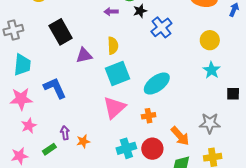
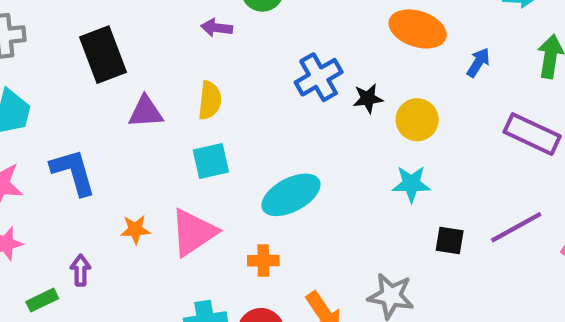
black star: (140, 11) -> (368, 98), moved
cyan star: (211, 70) -> (411, 184), turned 30
cyan square: (118, 73) -> (211, 161), size x0.7
orange star: (83, 141) -> (135, 230), moved

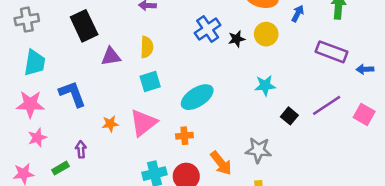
yellow circle: (417, 120) -> (266, 34), moved
black square: (450, 241) -> (289, 116), turned 35

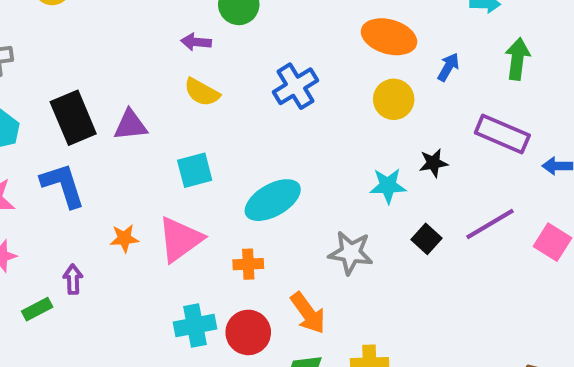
black rectangle: (84, 26) -> (73, 118), moved
black star: (237, 39) -> (433, 163), moved
yellow semicircle: (147, 47) -> (202, 92), moved, turned 115
gray star: (258, 150) -> (351, 253), moved

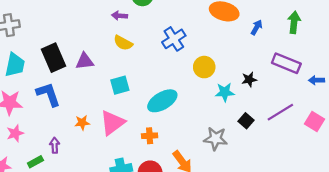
yellow circle: (394, 99) -> (204, 67), moved
gray star: (351, 253) -> (216, 139), moved

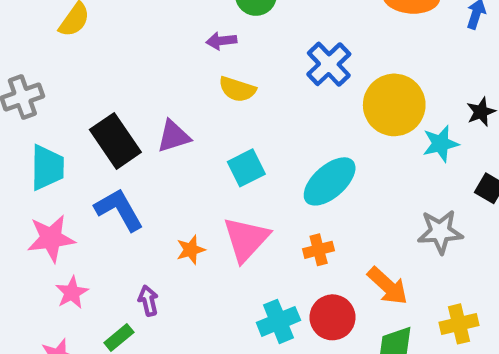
yellow circle: (204, 67) -> (394, 105), size x1.5

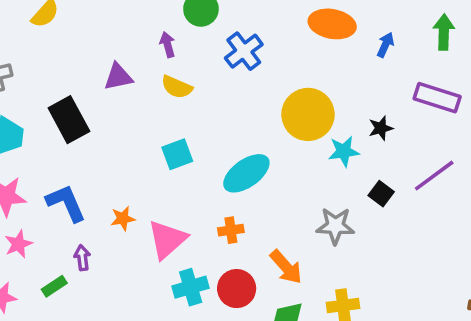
purple arrow: (221, 41) -> (168, 45), turned 75
blue cross: (329, 64) -> (244, 51), moved
purple triangle: (174, 136) -> (118, 77), moved
blue L-shape: (119, 210) -> (66, 203), moved
pink triangle: (246, 239) -> (167, 239), moved

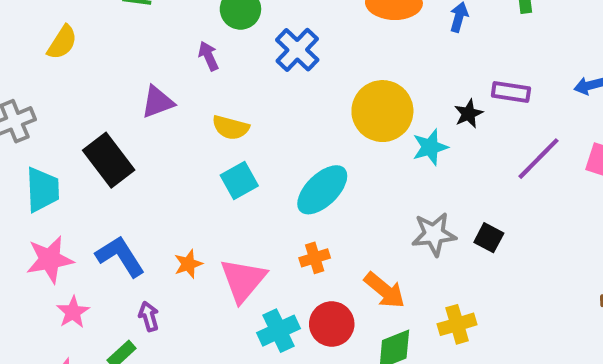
yellow semicircle: (177, 87) -> (231, 128), moved
purple rectangle: (437, 98) -> (511, 92), moved, size x0.7
black square: (381, 194) -> (489, 238), moved

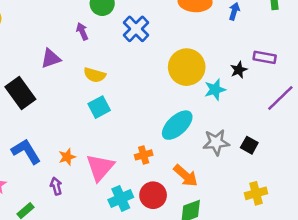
cyan ellipse: (322, 190) -> (177, 125), moved
purple arrow: (149, 316) -> (56, 186), moved
yellow cross: (457, 324) -> (256, 193), moved

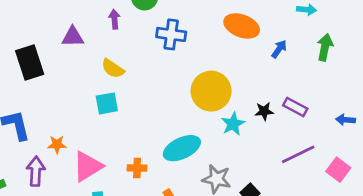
blue cross: (136, 29) -> (171, 34), turned 35
cyan star: (215, 90) -> (233, 124), turned -30
purple arrow: (56, 186) -> (36, 171), size x1.5

